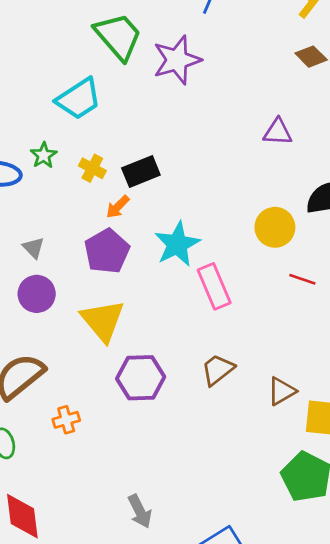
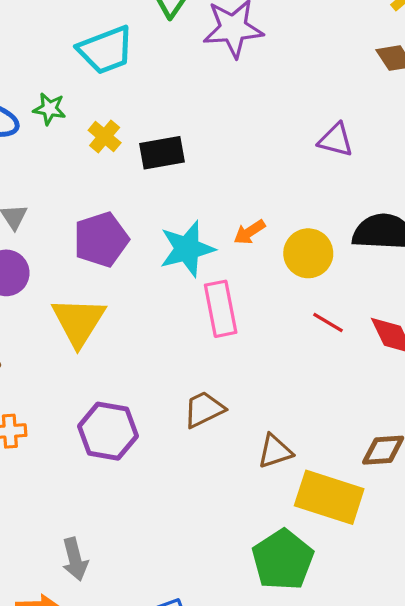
green star: (44, 155) -> (49, 109), turned 30
orange arrow: (118, 207) -> (249, 232), moved
purple hexagon: (141, 378) -> (108, 431), moved

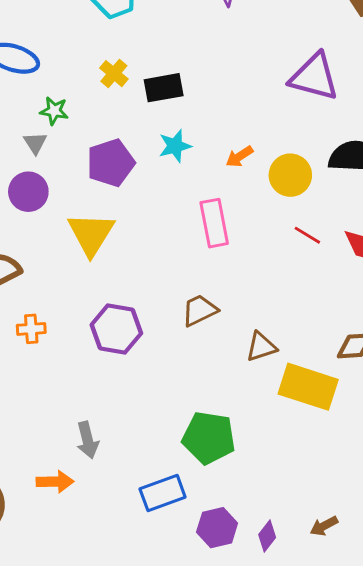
green star: (49, 109) -> (54, 111), moved
purple triangle: (336, 140) -> (314, 77), size x1.6
cyan star: (187, 249) -> (175, 146), moved, size x0.7
green pentagon: (283, 560) -> (209, 438), moved, turned -30

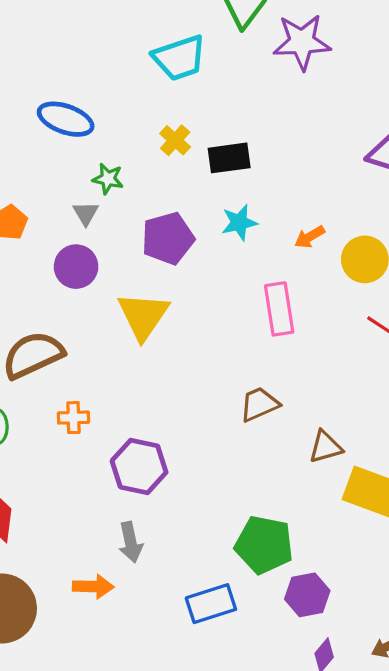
purple hexagon: (116, 329) -> (139, 467), moved
purple hexagon: (217, 528) -> (307, 595), moved

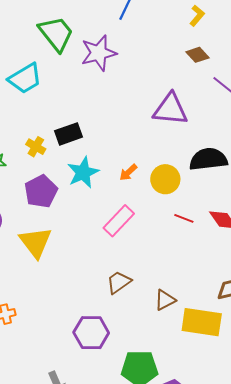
yellow cross: (175, 140) -> (36, 147), moved
cyan star: (239, 223) -> (83, 172), size x1.4
pink rectangle: (279, 309) -> (119, 221), turned 64
purple hexagon: (139, 467) -> (91, 333), moved

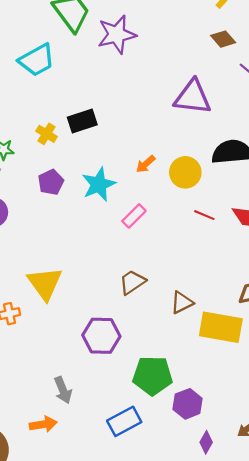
cyan star: (83, 172) -> (99, 184), moved
purple pentagon: (41, 191) -> (51, 182), size x0.7
pink rectangle: (119, 221) -> (134, 216), size x0.7
yellow triangle: (36, 242) -> (45, 283), moved

